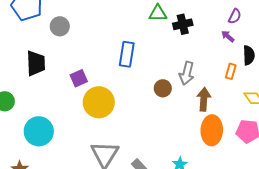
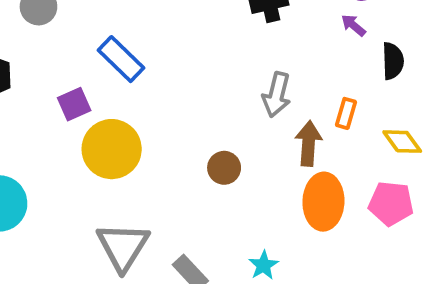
blue rectangle: (127, 54) -> (121, 59), moved, turned -55
orange rectangle: (231, 71) -> (346, 113), moved
brown circle: (163, 88) -> (224, 168), moved

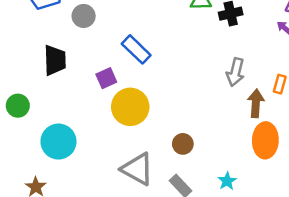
brown circle: (224, 168) -> (183, 144), moved
gray triangle: (123, 247) -> (137, 169), turned -33

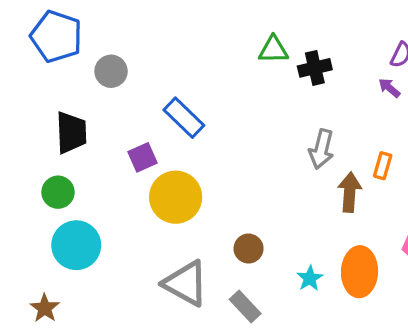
green circle: (18, 106) -> (58, 192), moved
orange ellipse: (265, 140) -> (360, 272), moved
cyan star: (227, 181) -> (310, 278), moved

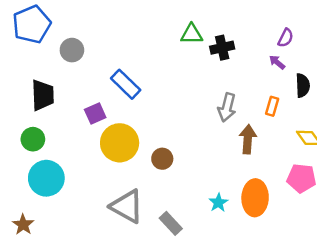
blue pentagon: (56, 36) -> (32, 24), turned 30
orange rectangle: (383, 166) -> (272, 106), moved
brown circle: (249, 249) -> (162, 159), moved

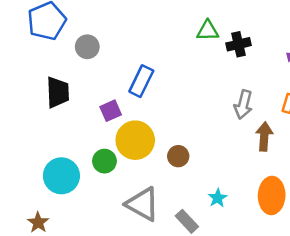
blue rectangle: (126, 84) -> (141, 81), turned 72
green circle: (33, 139) -> (104, 161), moved
cyan star: (218, 203) -> (218, 198), moved

